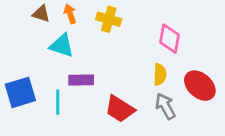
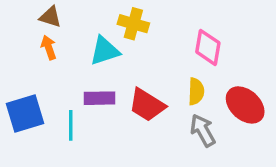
orange arrow: (70, 14) -> (49, 47), moved
cyan triangle: (62, 45) -> (105, 51), moved, turned -36
red trapezoid: (120, 109) -> (147, 105), moved

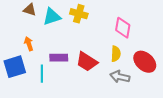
orange arrow: (49, 47) -> (29, 44), moved
cyan triangle: (105, 51) -> (52, 17), moved
gray arrow: (203, 130) -> (120, 77), turned -48

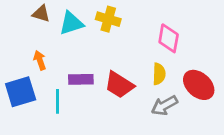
gray arrow: (120, 77) -> (164, 105), turned -42

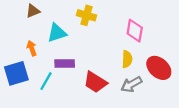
brown triangle: (41, 14) -> (33, 11), turned -40
cyan triangle: (71, 23) -> (57, 33), moved
red trapezoid: (119, 85) -> (95, 82), moved
cyan line: (58, 101) -> (46, 81), turned 30

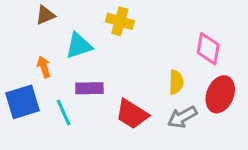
pink diamond: (135, 31) -> (208, 49), moved
red ellipse: (159, 68) -> (220, 94), turned 70
cyan line: (46, 81) -> (64, 113), turned -54

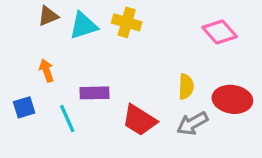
cyan triangle: (79, 46) -> (83, 26), moved
pink diamond: (208, 49) -> (220, 32), moved, turned -52
red ellipse: (220, 94) -> (232, 99), turned 76
blue square: (22, 102) -> (24, 107), size x0.6

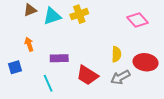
yellow cross: (127, 22) -> (79, 14), turned -36
cyan line: (67, 119) -> (48, 83), moved

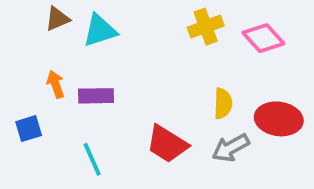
yellow cross: (79, 14) -> (206, 27), moved
purple rectangle: (59, 58) -> (96, 96), moved

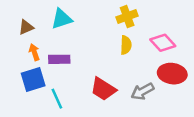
brown triangle: (57, 19) -> (26, 27), moved
pink diamond: (263, 38) -> (163, 43), moved
yellow semicircle: (223, 104) -> (126, 45), moved
blue square: (29, 129) -> (33, 80), moved, size x1.5

